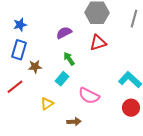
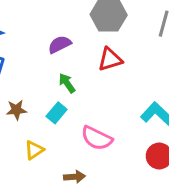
brown star: (35, 67) -> (16, 110), moved

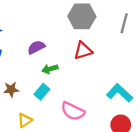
purple semicircle: (60, 44) -> (36, 47), moved
green arrow: (67, 83) -> (50, 69), turned -70

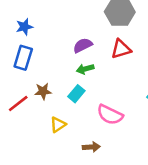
purple semicircle: (36, 47) -> (83, 45), moved

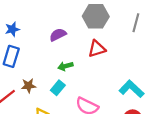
purple semicircle: (83, 45) -> (58, 35), moved

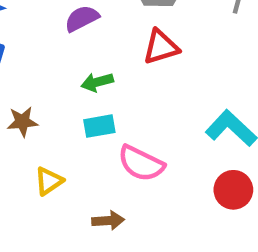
cyan rectangle: (58, 88) -> (99, 126), moved, turned 40

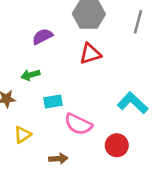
green arrow: (97, 82) -> (30, 75), moved
red circle: (233, 190) -> (117, 145), moved

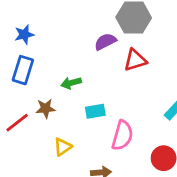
purple semicircle: (42, 36) -> (105, 42), moved
pink semicircle: (78, 124) -> (122, 135), turned -100

